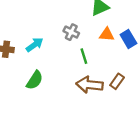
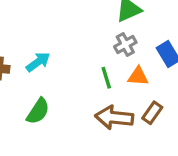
gray cross: (71, 32) -> (125, 44), moved, turned 35
orange triangle: (107, 34) -> (138, 76), moved

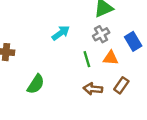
cyan arrow: (38, 62) -> (61, 33), moved
brown arrow: (114, 118) -> (93, 89), size x0.7

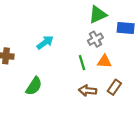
cyan arrow: (61, 33) -> (45, 42), moved
blue rectangle: (133, 41) -> (126, 28), moved, turned -54

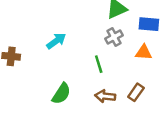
orange triangle: (104, 61) -> (144, 52), moved
green semicircle: (34, 86) -> (61, 94), moved

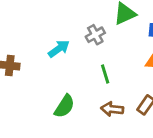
gray cross: (114, 37) -> (95, 35), moved

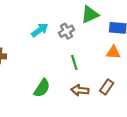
cyan arrow: (59, 49) -> (40, 30), moved

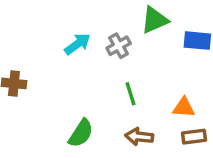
orange triangle: (113, 52) -> (184, 107), moved
brown rectangle: (107, 87) -> (194, 137), moved, turned 48

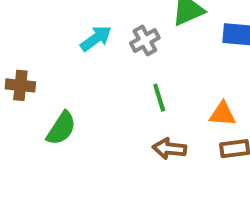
green semicircle: (81, 133) -> (61, 128), moved

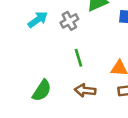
green semicircle: (61, 128) -> (42, 90), moved

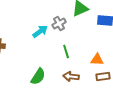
cyan arrow: (38, 20) -> (40, 32), moved

